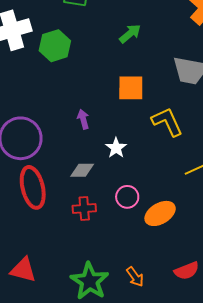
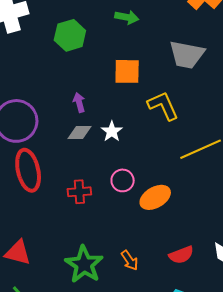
green arrow: (130, 34) -> (127, 17), turned 50
green hexagon: (55, 46) -> (70, 35), moved
gray diamond: (82, 170) -> (80, 133), moved

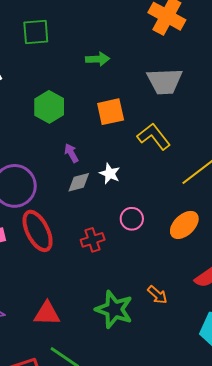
green hexagon: (70, 35) -> (49, 107), moved
orange ellipse: (155, 197) -> (184, 225), moved

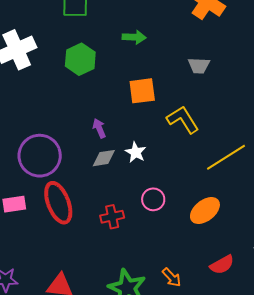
gray trapezoid: (165, 81) -> (199, 66), size x0.6
green hexagon: (49, 107) -> (80, 59), moved

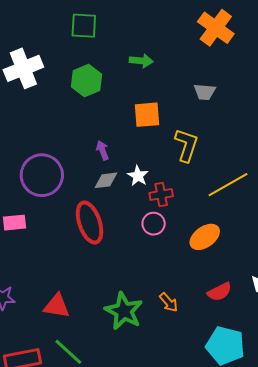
yellow L-shape: (183, 120) -> (186, 145), turned 48
red ellipse: (58, 203) -> (90, 223), moved
red cross: (112, 217) -> (161, 195), moved

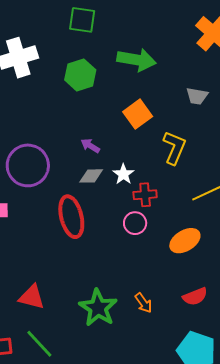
green arrow: (141, 61) -> (136, 60), size x1.6
orange square: (147, 115) -> (138, 114), turned -36
purple arrow: (103, 150) -> (90, 146), turned -42

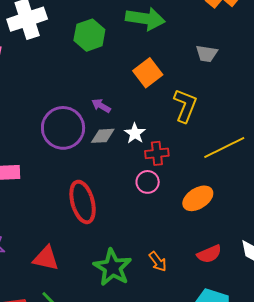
purple circle: (28, 165) -> (63, 128), moved
red ellipse: (71, 217) -> (83, 202), moved

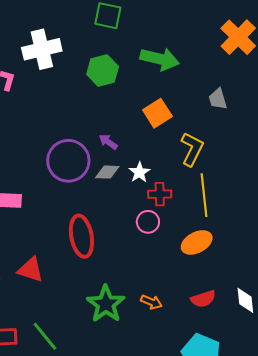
gray trapezoid: (207, 54) -> (218, 99), turned 60
yellow line: (224, 148) -> (204, 195), moved, turned -75
red triangle: (46, 258) -> (31, 270), moved
orange arrow: (158, 262) -> (151, 302), turned -35

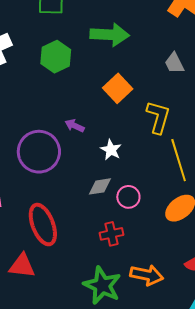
gray diamond: (107, 172) -> (100, 186), moved
red cross: (160, 194) -> (111, 234), moved
red ellipse: (81, 236) -> (43, 225), moved
orange arrow: (151, 302) -> (147, 275), size x1.5

